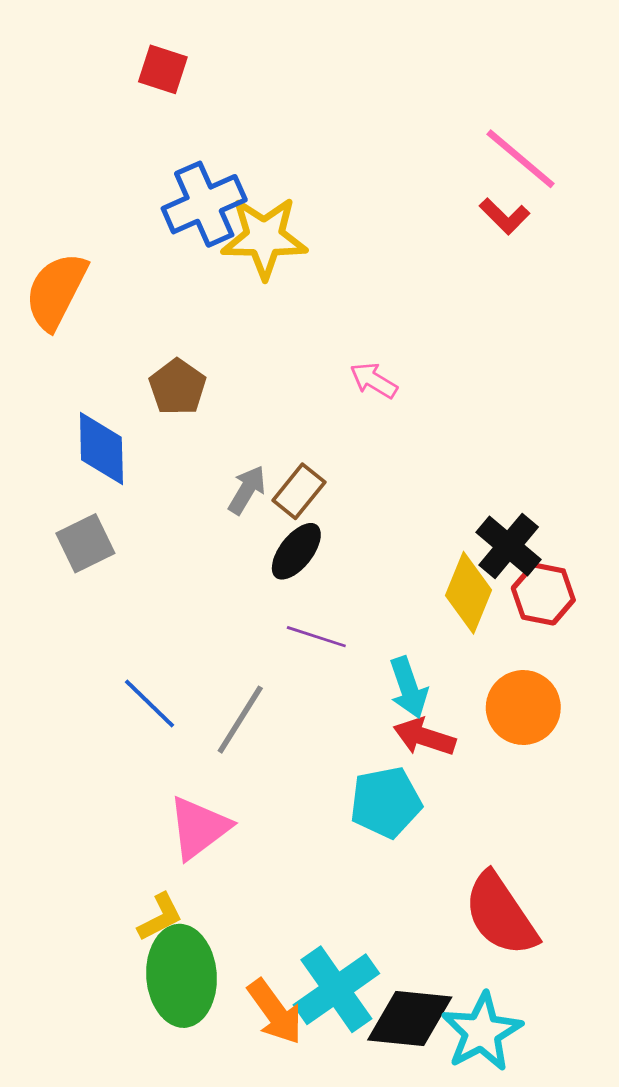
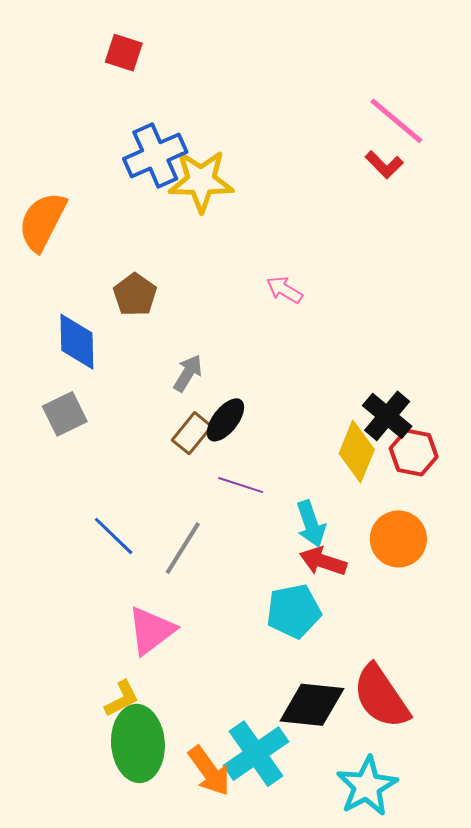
brown rectangle: (299, 491) -> (192, 433), moved
black diamond: (410, 1019) -> (312, 705), moved

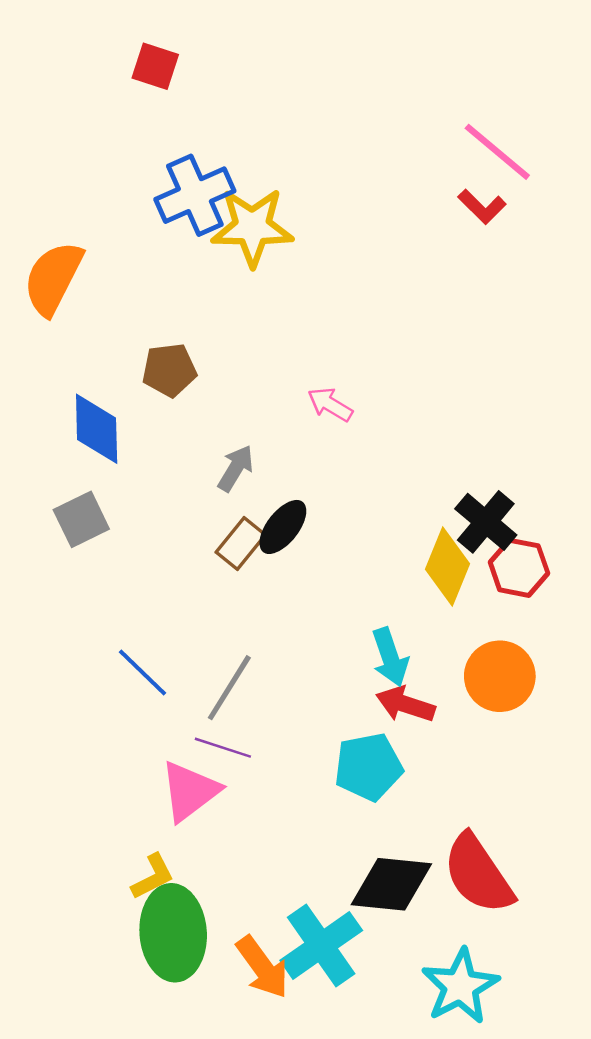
pink arrow: (284, 290) -> (330, 404), moved
brown pentagon: (135, 295) -> (169, 370), turned 30
purple line: (241, 485) -> (223, 748), moved

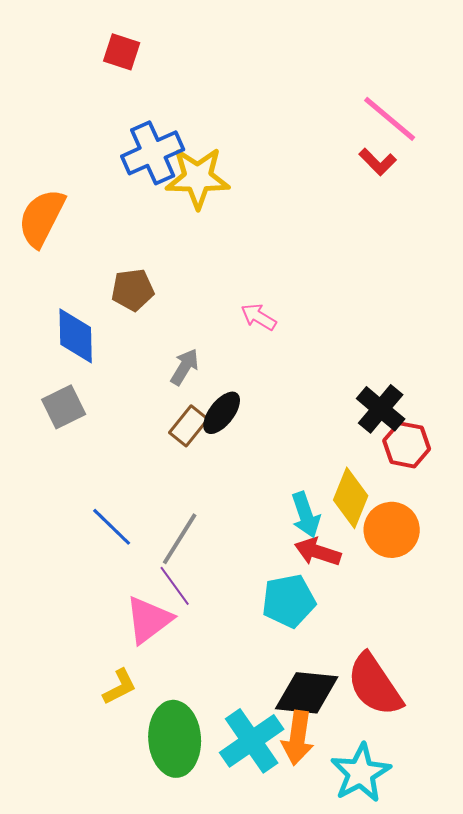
yellow diamond: (447, 567) -> (351, 498), moved
purple line: (223, 748) -> (175, 586), turned 36
green ellipse: (173, 933) -> (175, 739), moved
orange arrow: (262, 967) -> (298, 738), moved, turned 44

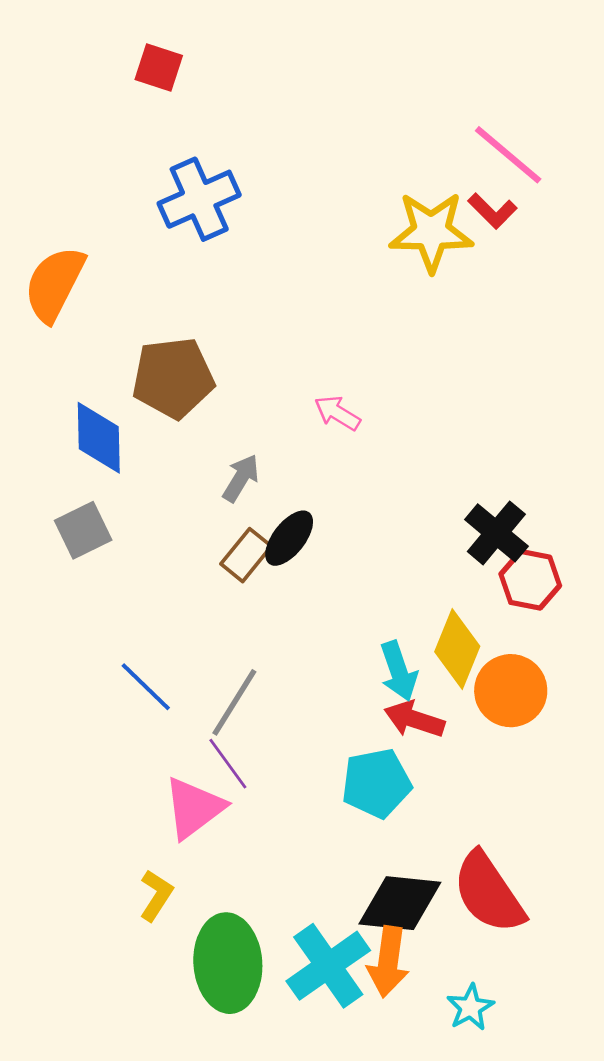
yellow star: (198, 178) -> (431, 232), moved
brown pentagon: (133, 290) -> (173, 378), size x1.5
yellow L-shape: (120, 687) -> (156, 895), turned -30
cyan star: (361, 773) -> (470, 1007), size x0.6

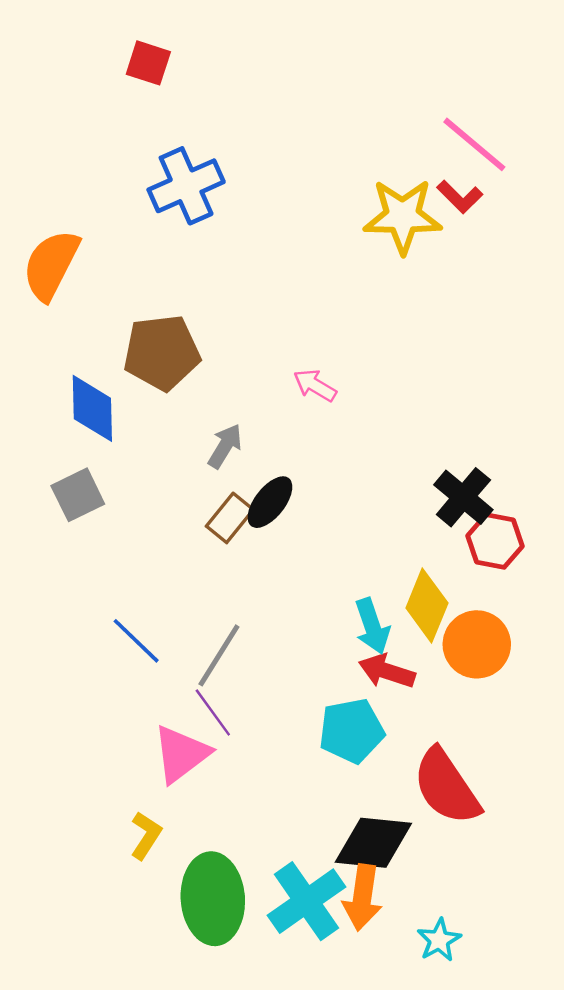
red semicircle: (489, 893) -> (446, 787), moved

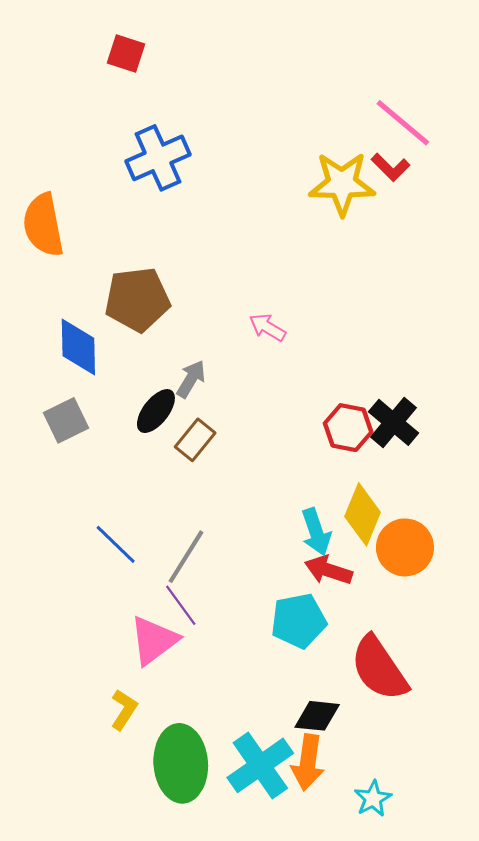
orange semicircle: (51, 265) -> (43, 225), turned -38
black ellipse: (270, 502) -> (156, 411), moved
red hexagon: (495, 541) -> (348, 428), moved
black diamond: (373, 843) -> (317, 716), size x0.7

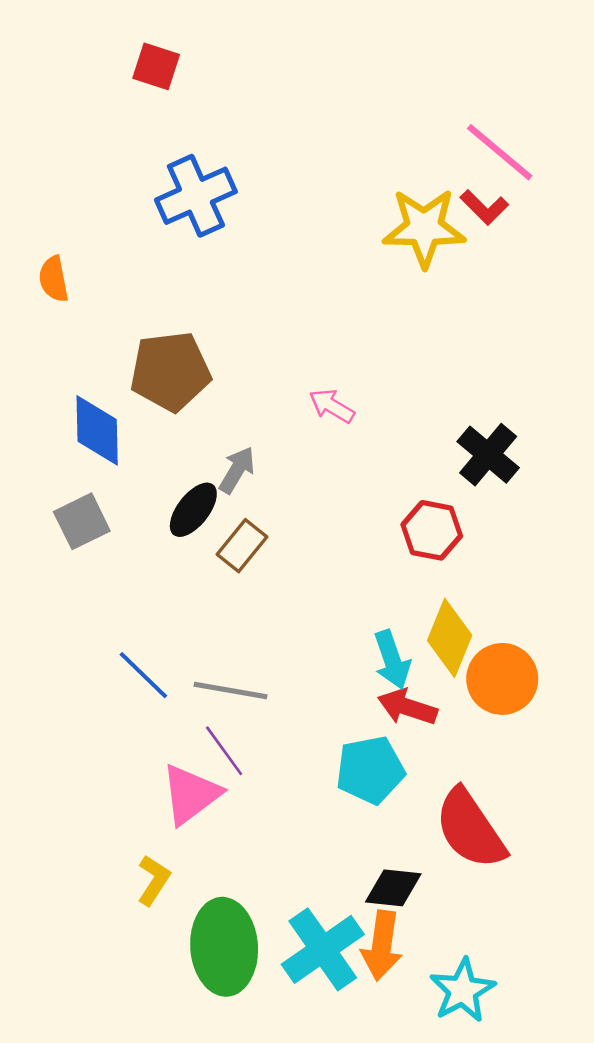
orange semicircle: (43, 225) -> (54, 279), size x0.6
black cross: (394, 422) -> (488, 455), moved
gray line: (186, 557) -> (231, 690), turned 68
cyan star: (373, 799) -> (462, 990), size x1.4

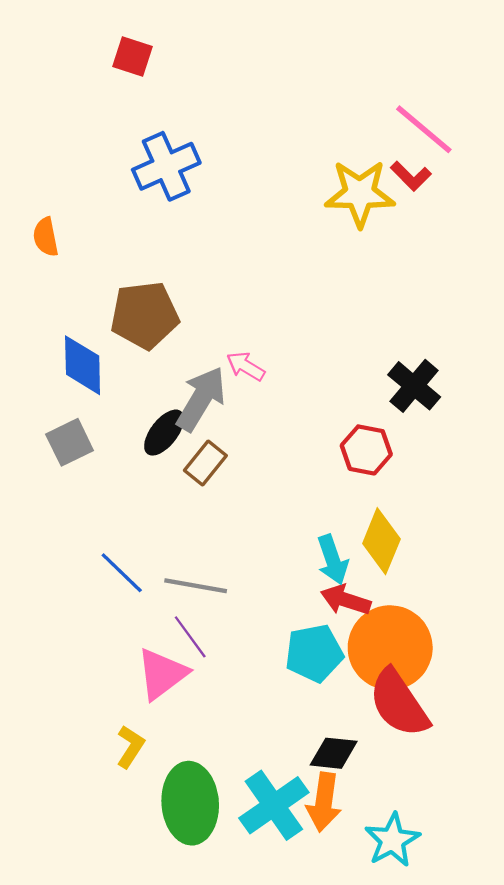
pink arrow: (332, 406) -> (246, 366), moved
gray arrow: (237, 470) -> (201, 399), size x1.6
orange circle: (502, 679) -> (390, 648), moved, size x1.4

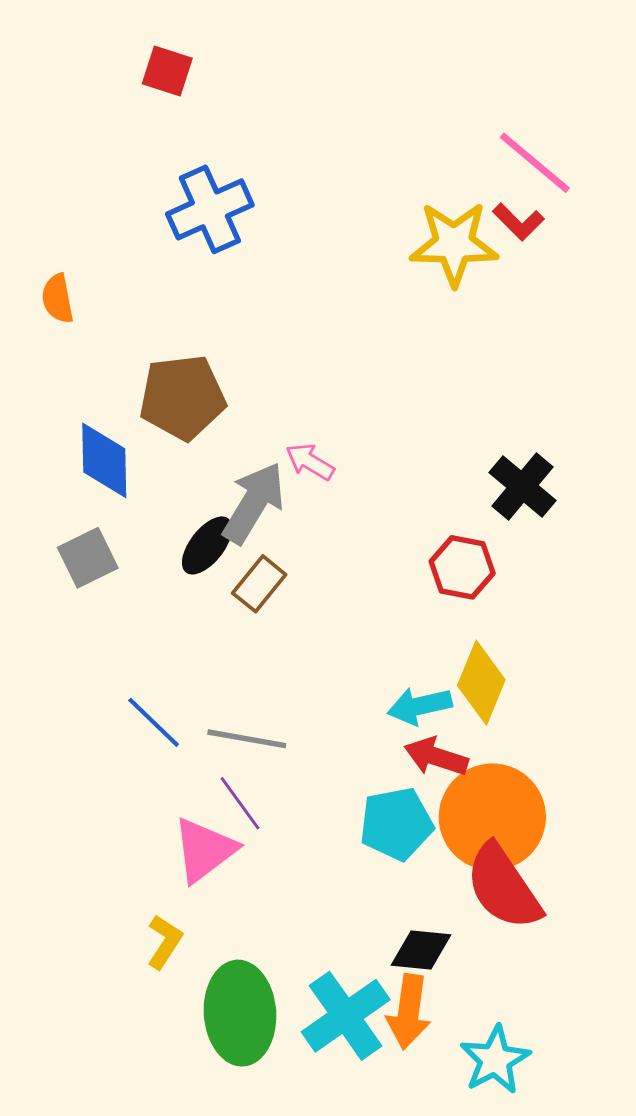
cyan arrow: (333, 560) -> (420, 706), turned 96

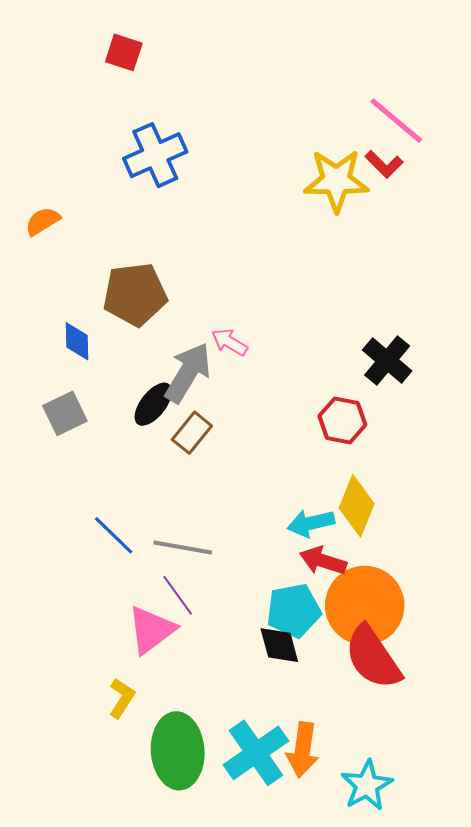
orange semicircle: (58, 299) -> (42, 221), turned 69
blue diamond: (104, 460) -> (77, 341), size x0.7
black diamond: (421, 950) -> (279, 645), moved, turned 69

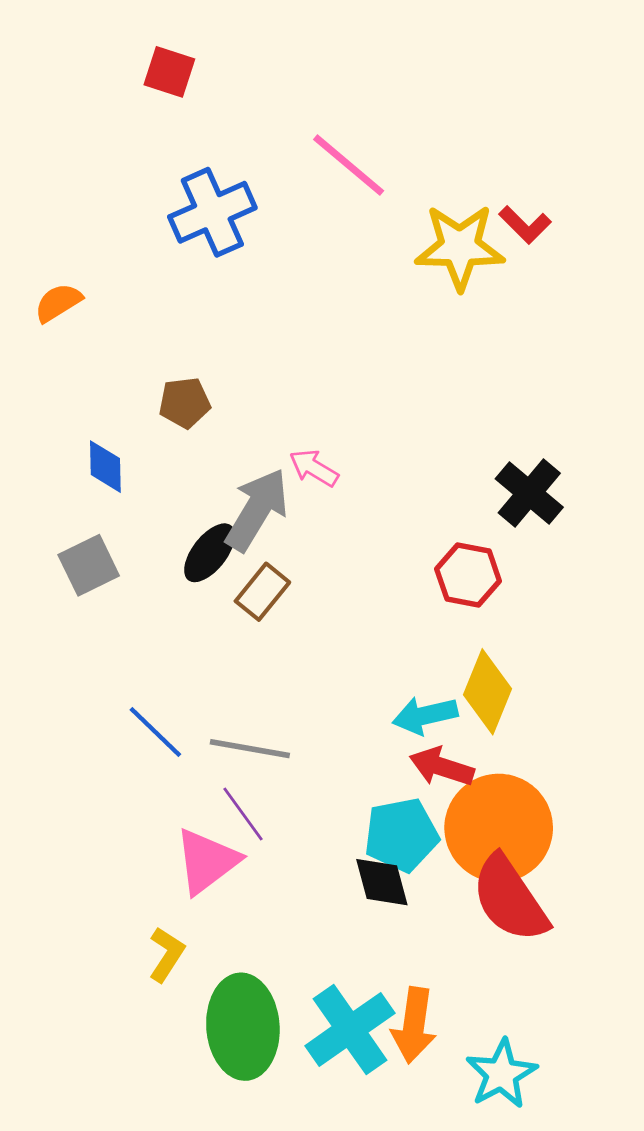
pink line: (396, 121) -> (349, 165), moved
brown pentagon: (135, 294) -> (185, 403), size x0.6

